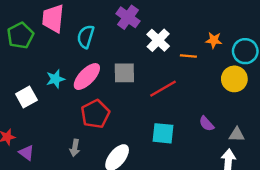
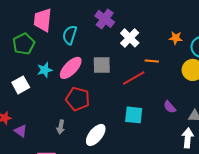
green pentagon: (20, 35) -> (24, 44), moved
orange line: (188, 56) -> (152, 61), moved
red pentagon: (95, 114) -> (78, 99), turned -30

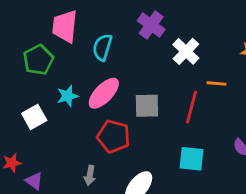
gray square: (102, 65) -> (147, 106), moved
red line: (134, 78) -> (191, 107), turned -45

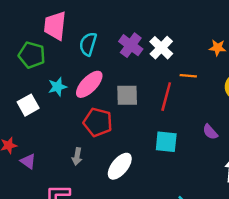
purple cross: (151, 25) -> (131, 45), moved
green pentagon: (38, 60) -> (32, 55), turned -30

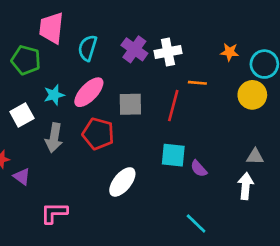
white cross: (161, 48) -> (168, 52), turned 35
purple semicircle: (210, 132) -> (199, 169), moved
gray arrow: (77, 156) -> (54, 138), moved, size x1.5

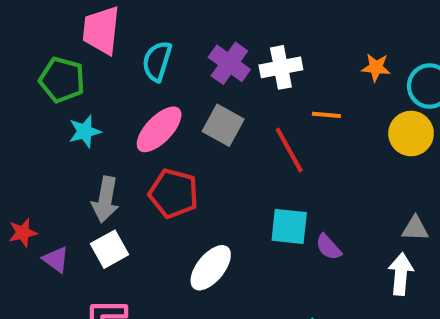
cyan star: (54, 95) -> (85, 131), moved
gray square: (130, 104) -> (223, 125), moved, turned 30
red line: (173, 106) -> (289, 150), turned -44
white square: (22, 115) -> (110, 249), moved

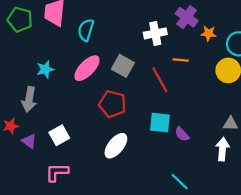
purple cross: (229, 63) -> (187, 17), moved
green pentagon: (62, 80) -> (20, 20), moved
red pentagon: (174, 193) -> (112, 104), moved
gray arrow: (105, 200) -> (29, 99), moved

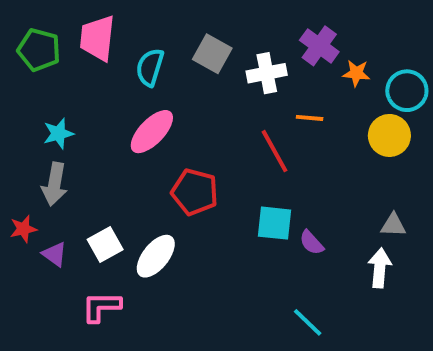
gray square: (123, 66) -> (212, 54), moved
cyan star: (45, 69) -> (58, 134), moved
white ellipse: (116, 146) -> (156, 256), moved

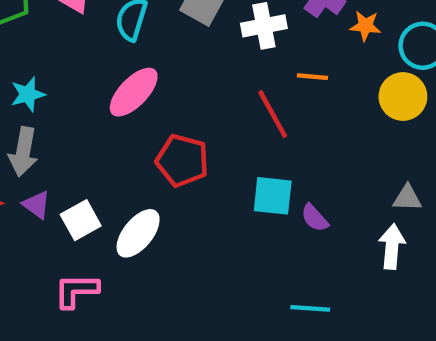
purple triangle: (55, 254) -> (37, 205), moved
cyan line: (308, 322) -> (310, 308), turned -40

